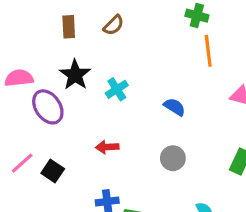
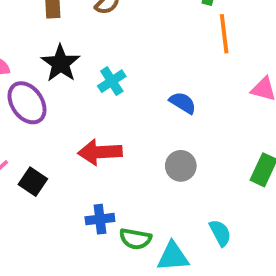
red arrow: (107, 147) -> (100, 152), size x1.5

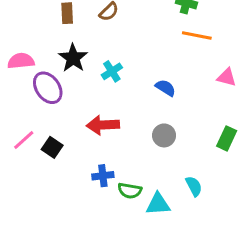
orange line: (224, 34) -> (197, 36), turned -72

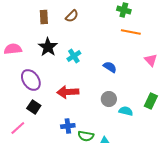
pink triangle: (227, 77) -> (151, 60), turned 32
purple ellipse: (48, 88) -> (31, 80), moved
pink line: (24, 140) -> (18, 128), moved
cyan semicircle: (194, 186) -> (126, 111), moved, turned -48

